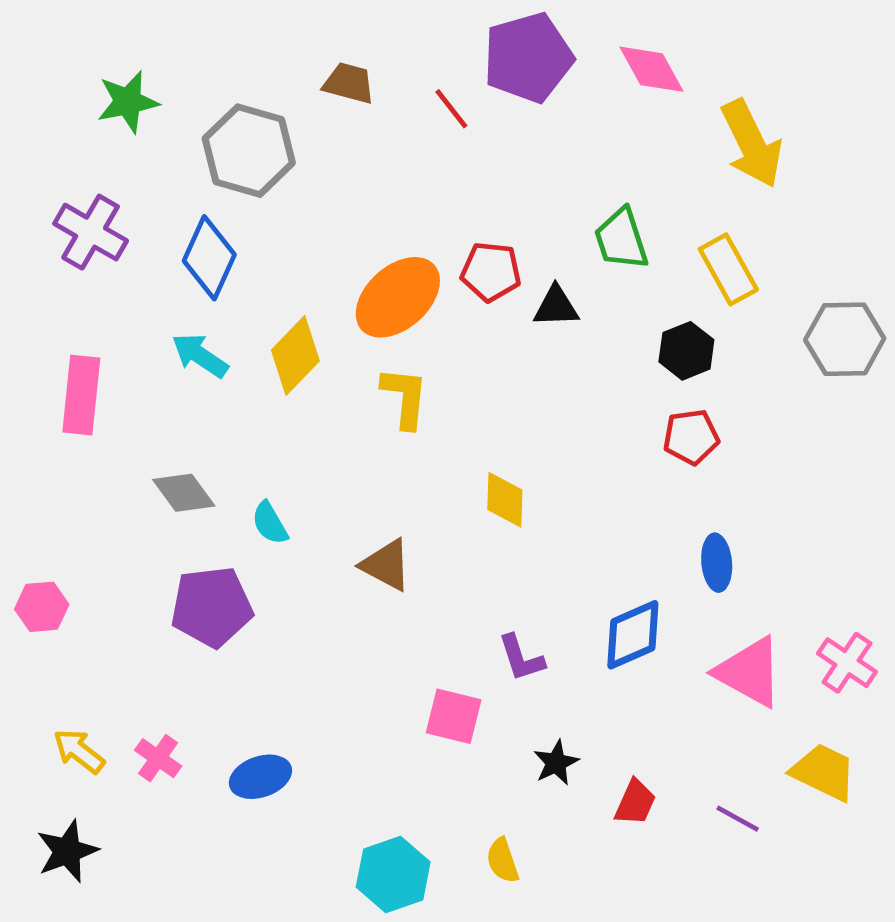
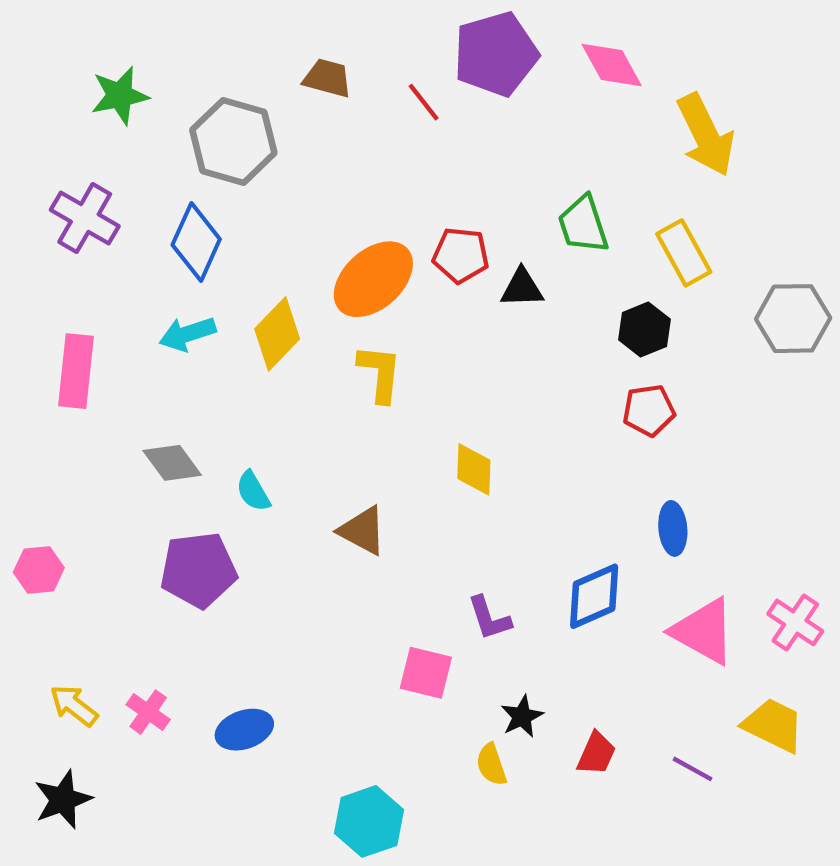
cyan arrow: (200, 355) -> (187, 334), turned -52
yellow semicircle: (503, 861) -> (491, 765), moved

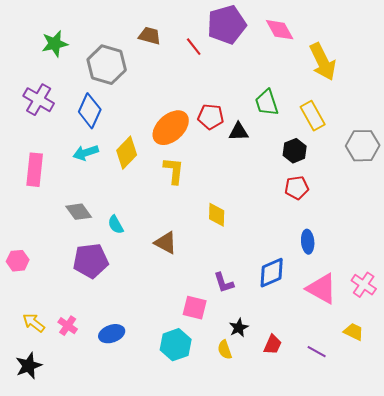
yellow trapezoid: (773, 725) -> (354, 332), size x0.7
cyan hexagon: (369, 821) -> (176, 345), moved

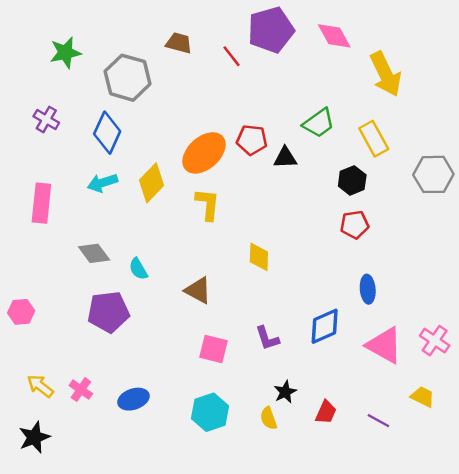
purple cross: (39, 100) -> (46, 119), size x0.7
green trapezoid: (267, 103) -> (319, 123), turned -108
pink square: (195, 308) -> (214, 349), moved

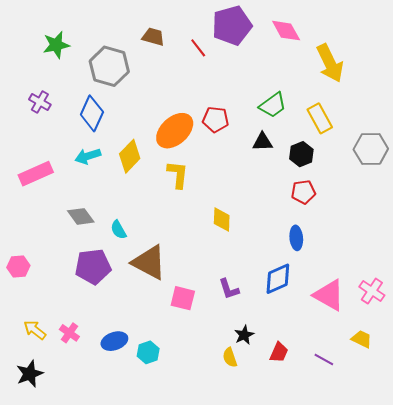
black triangle: (285, 158) -> (263, 142), moved
pink rectangle: (41, 203) -> (36, 174), turned 60
blue ellipse: (368, 289) -> (296, 238), moved
brown triangle: (198, 290) -> (149, 262), moved, size x1.5
cyan hexagon: (210, 412) -> (148, 352), moved, size x0.7

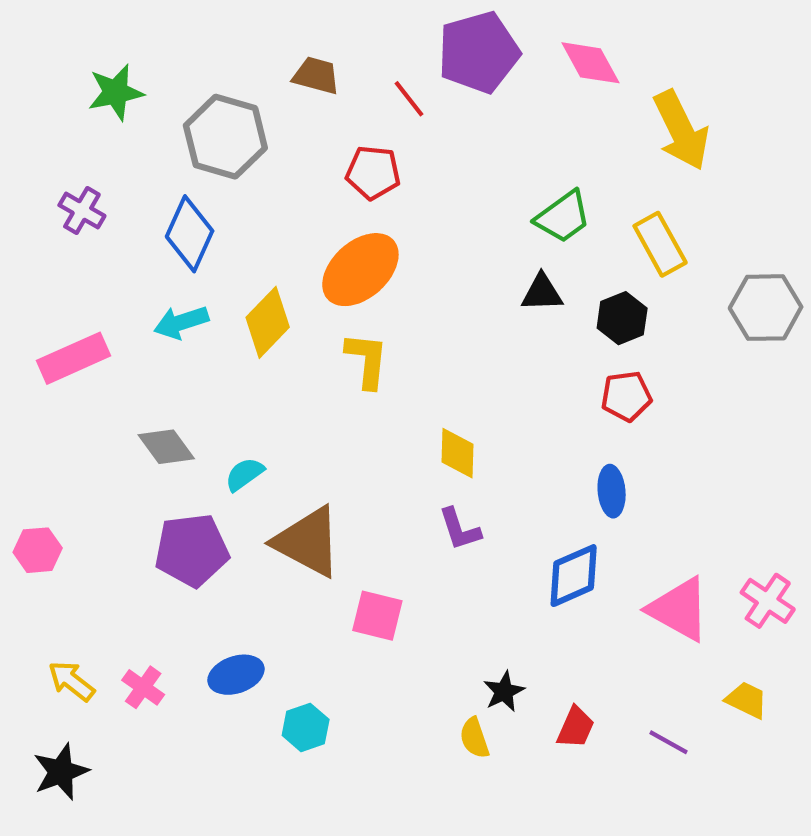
red pentagon: (216, 119) -> (373, 173), moved
cyan semicircle: (119, 230) -> (244, 474), turned 84
purple L-shape: (229, 289) -> (460, 529), moved
blue ellipse: (114, 341) -> (236, 675), moved

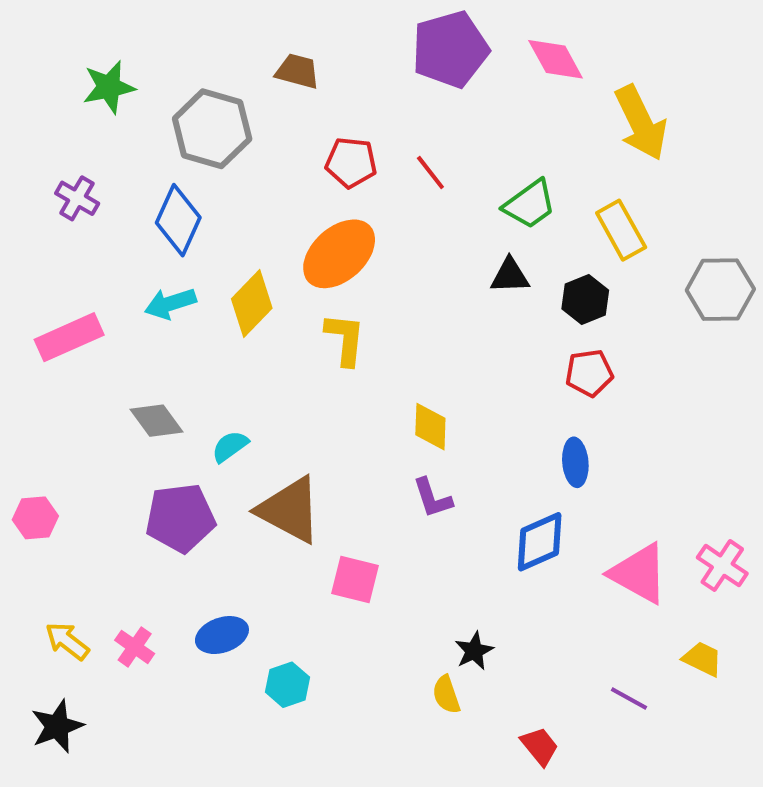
red line: (409, 99) -> (430, 172), moved
red trapezoid: (576, 727) -> (540, 746), moved, turned -63

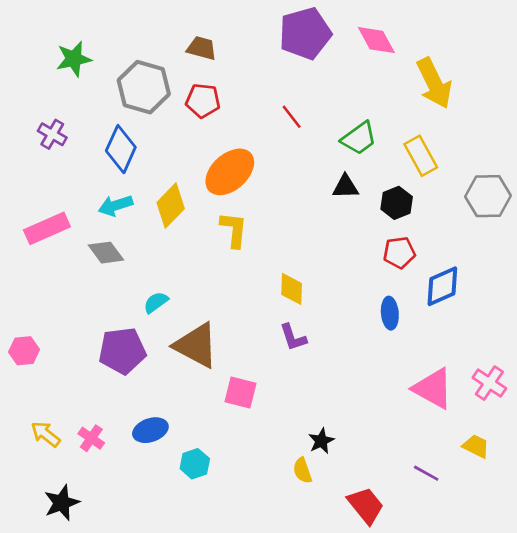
red pentagon: (351, 163) -> (203, 101), moved
gray diamond: (156, 421) -> (106, 253), moved
blue diamond: (540, 542) -> (442, 286), moved
black star: (57, 726) -> (62, 503), moved
red trapezoid: (540, 746) -> (366, 505), size x1.4

